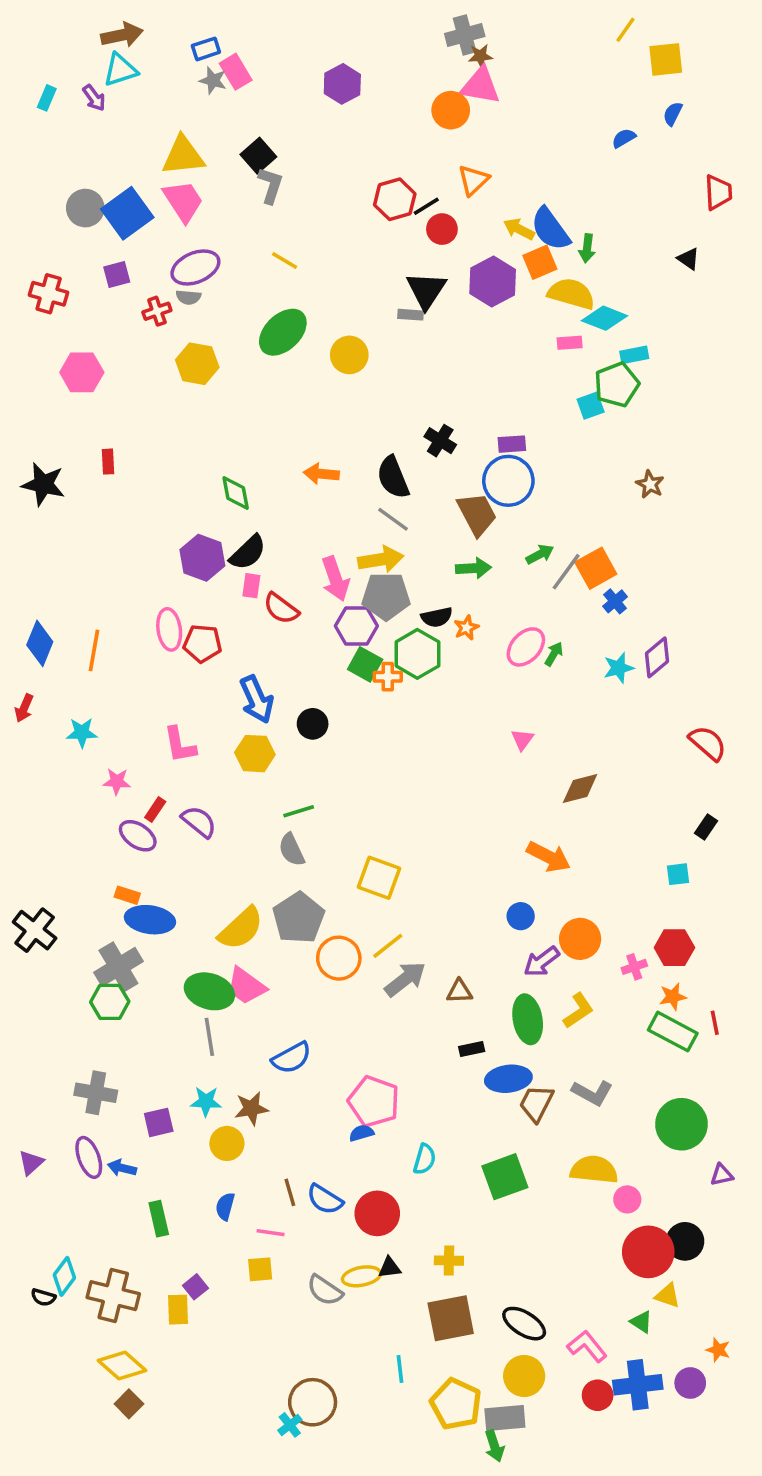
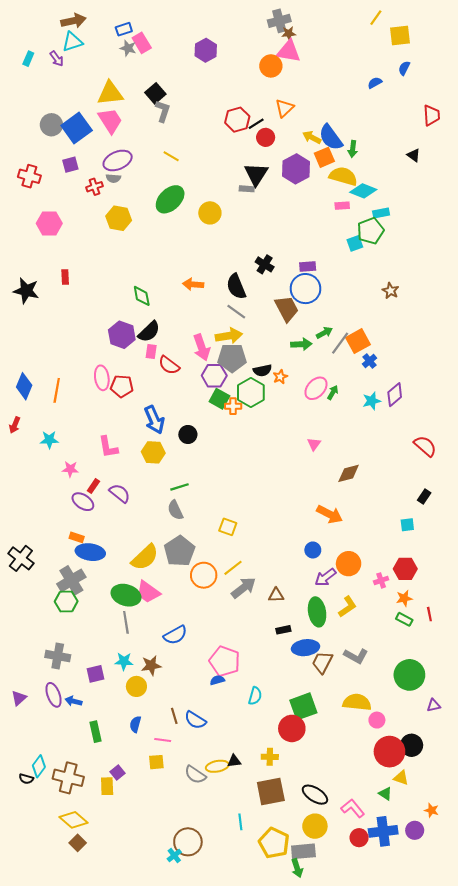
green arrow: (473, 568) -> (301, 344), moved
yellow square: (379, 878) -> (228, 527), size x0.7
green rectangle: (673, 1032) -> (404, 619), size x0.6
red circle: (377, 1213) -> (292, 728), moved

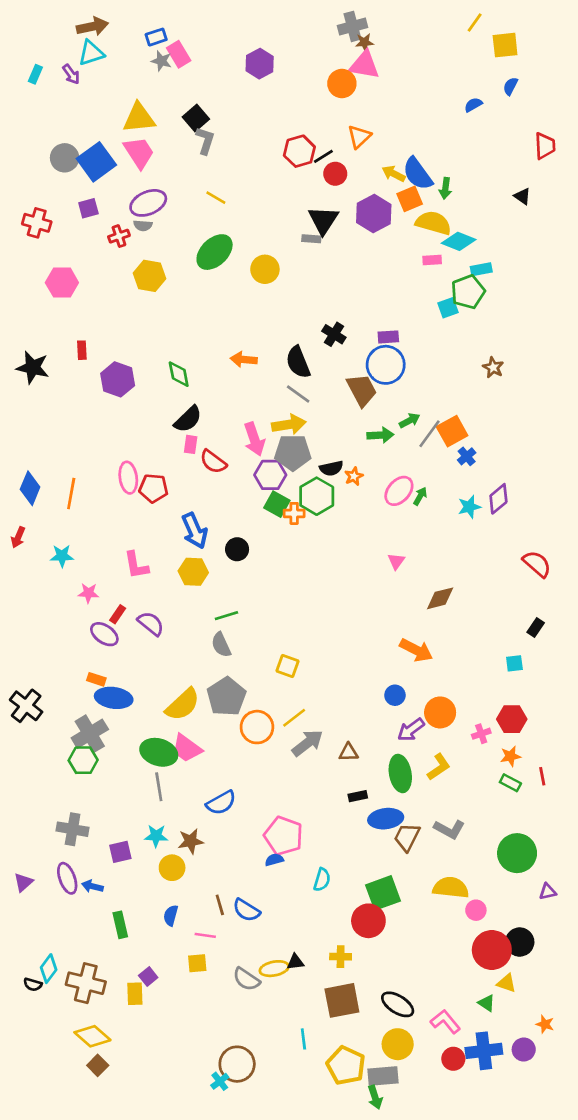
purple hexagon: (122, 335) -> (118, 379), moved

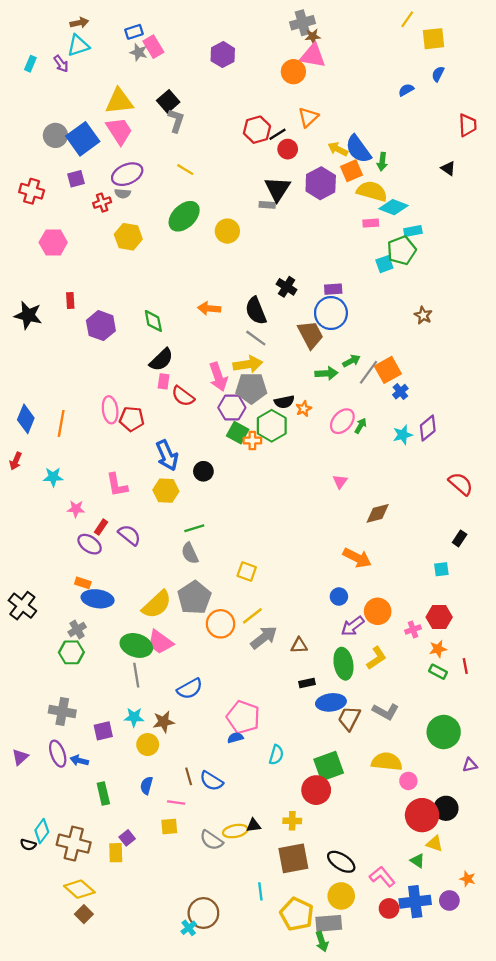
brown arrow: (92, 26) -> (79, 23), size x0.7
gray cross: (90, 734) -> (77, 630), size x0.6

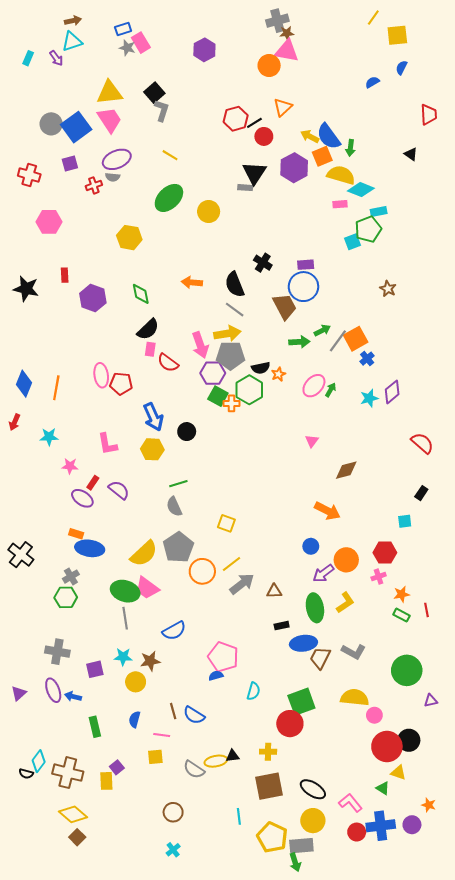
yellow hexagon: (128, 237) -> (129, 238), moved
red hexagon: (439, 617) -> (385, 553), moved
brown circle: (203, 913) -> (173, 812), moved, size x0.7

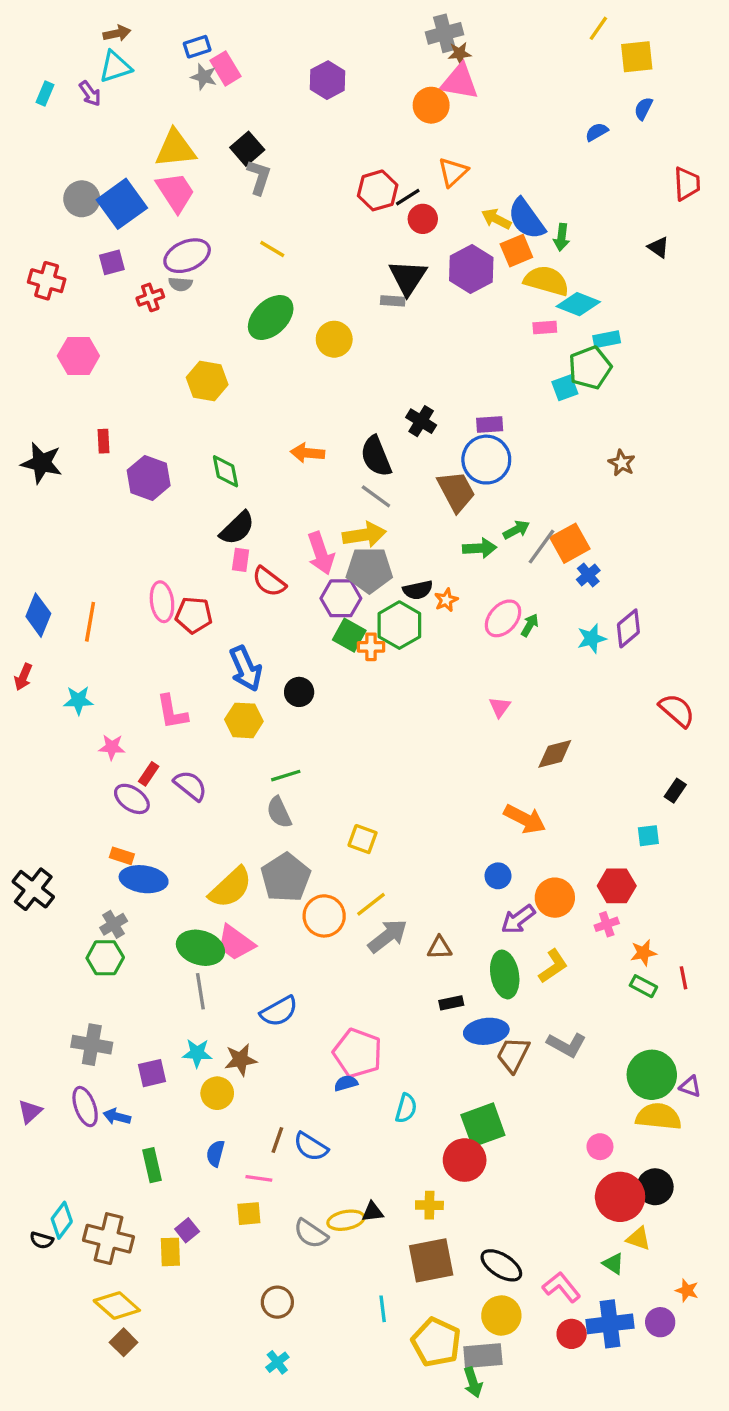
yellow semicircle: (355, 697) -> (658, 1117), moved
purple triangle: (431, 701) -> (690, 1086), moved, turned 32
brown line: (173, 711) -> (277, 1140), turned 35

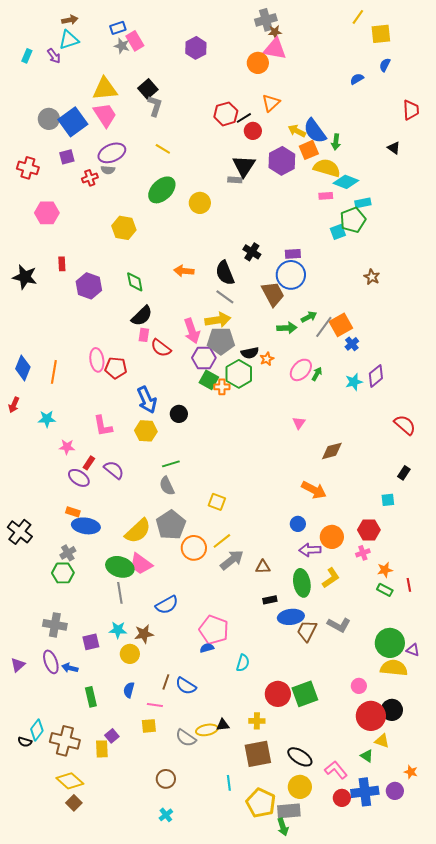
purple arrow: (518, 919) -> (310, 550), turned 35
green square: (483, 1125) -> (305, 694), moved

